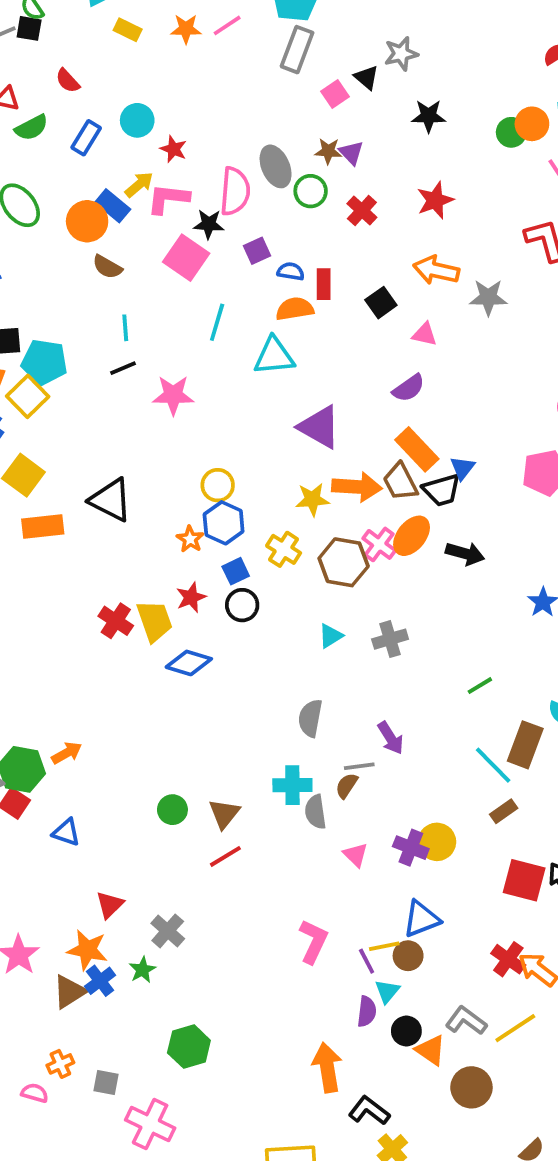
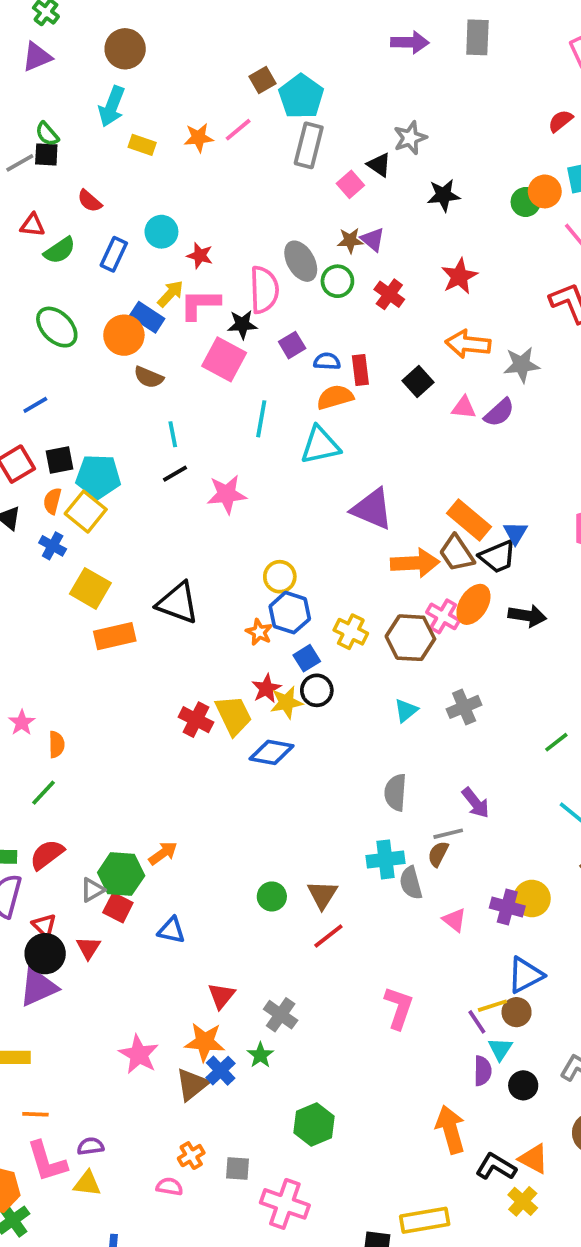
purple semicircle: (409, 388) -> (499, 413), moved
yellow star: (312, 499) -> (286, 702), moved
pink L-shape: (313, 941) -> (399, 1008), moved
orange triangle: (431, 1050) -> (534, 1159), moved

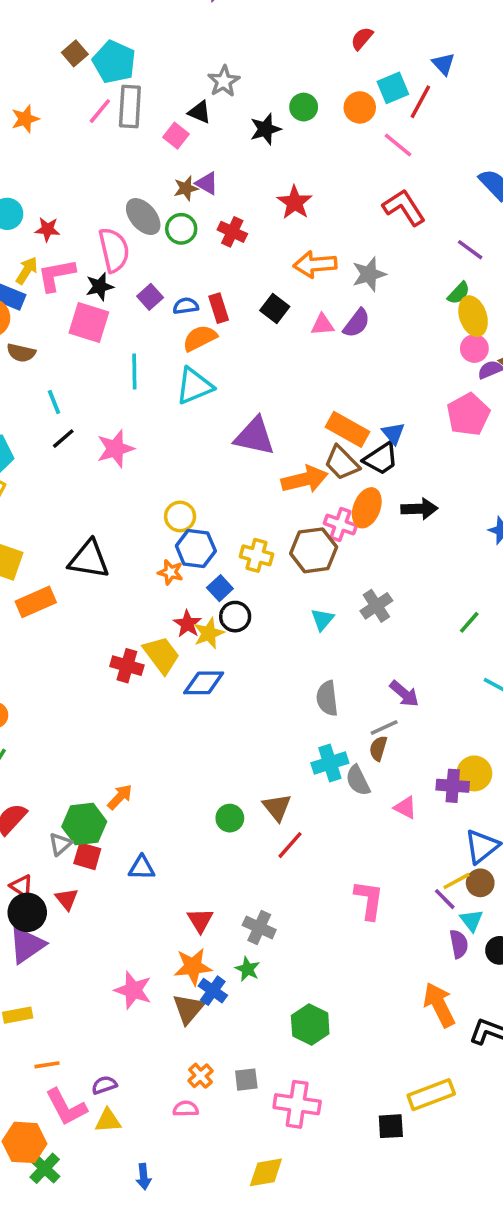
pink line: (238, 130) -> (100, 111), moved
green circle: (526, 202) -> (304, 107), moved

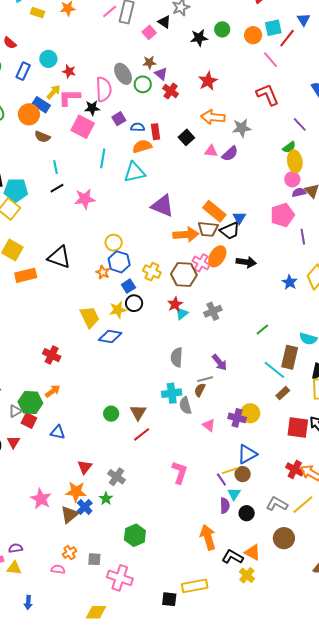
purple triangle: (207, 183) -> (161, 74), moved
brown trapezoid: (342, 463) -> (208, 229), turned -50
red star: (187, 624) -> (175, 304), moved
red cross: (127, 666) -> (52, 355), moved

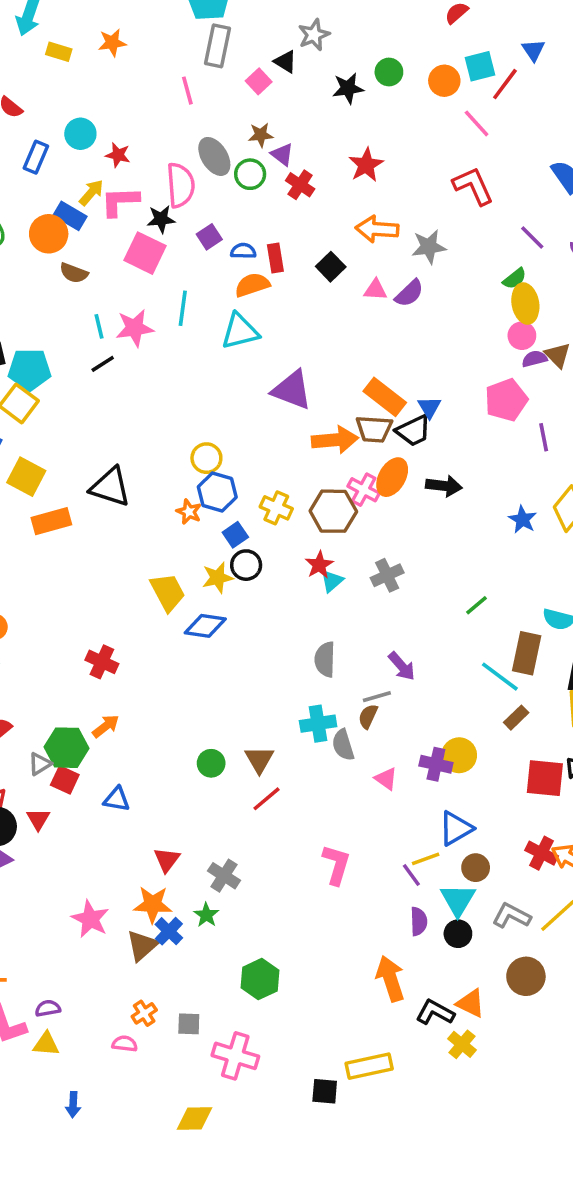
pink line: (110, 11) -> (187, 91), moved, turned -63
pink star: (85, 199) -> (135, 328), moved
brown circle: (243, 474) -> (476, 868), moved
cyan triangle: (234, 494) -> (458, 900), moved, size x1.5

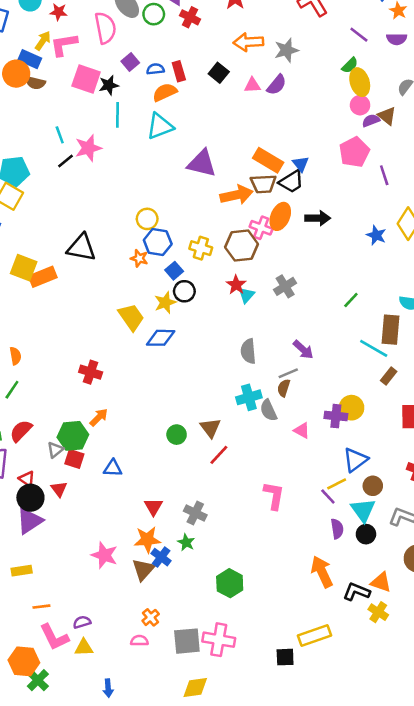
black star: (161, 219) -> (109, 85), moved
brown semicircle: (74, 273) -> (35, 83), moved
pink star: (135, 328) -> (88, 148), moved
yellow square: (26, 477) -> (24, 268), moved
gray square: (189, 1024) -> (187, 641), moved, size x1.6

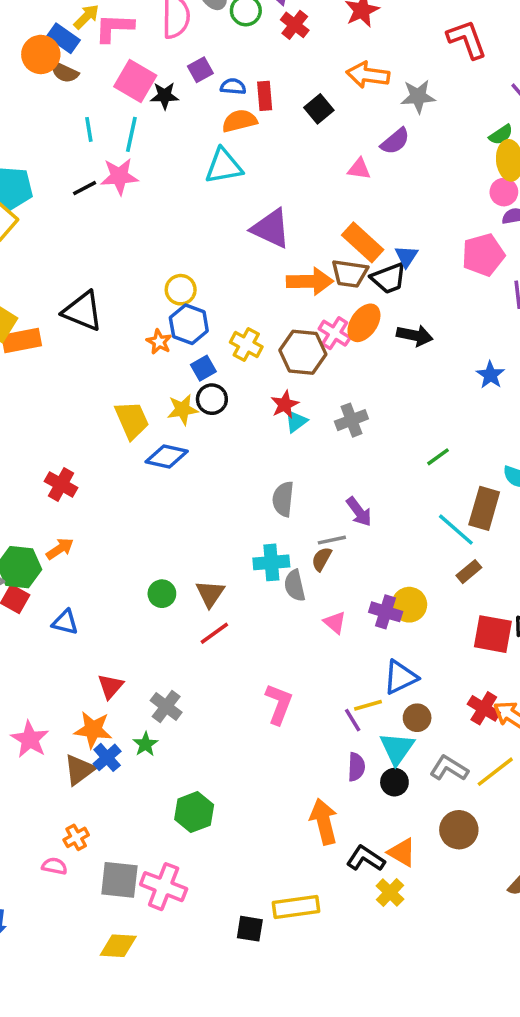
pink triangle: (252, 85) -> (359, 169), moved
cyan line: (117, 115) -> (131, 134), moved
cyan line: (60, 135) -> (89, 129), moved

